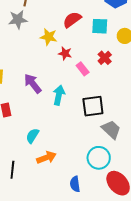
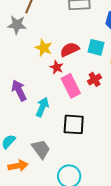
red semicircle: (72, 20) -> (70, 50), moved
pink rectangle: (83, 69) -> (71, 86), size x1.6
gray trapezoid: (111, 130) -> (41, 149), moved

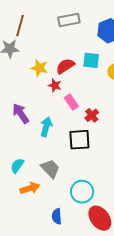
red cross: (95, 79) -> (92, 115), moved
pink rectangle: (71, 86) -> (71, 102), size x0.7

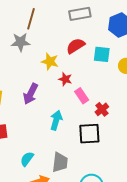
red semicircle: (65, 66) -> (76, 46), moved
purple arrow: (21, 113) -> (31, 94), moved, turned -120
gray trapezoid: (50, 169) -> (60, 162), turned 50

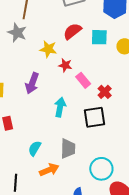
gray star: (20, 42) -> (17, 33), turned 30

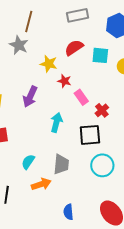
cyan circle: (101, 169) -> (102, 165), moved

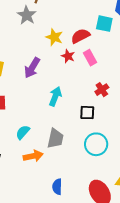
red semicircle: (74, 48) -> (80, 36), moved
cyan square: (100, 55) -> (104, 24), moved
pink rectangle: (81, 97) -> (90, 58), moved
black square: (90, 135) -> (87, 113), size x0.7

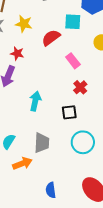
yellow star: (54, 37) -> (24, 24), moved
red star: (68, 56) -> (17, 53), moved
pink rectangle: (90, 58) -> (73, 61), moved

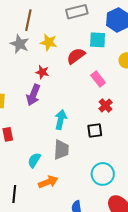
cyan circle: (83, 142) -> (103, 174), moved
gray trapezoid: (42, 143) -> (61, 150), moved

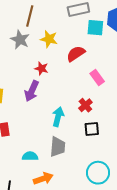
cyan square: (98, 40) -> (95, 28), moved
red cross: (106, 105) -> (85, 105), moved
cyan semicircle: (34, 160) -> (30, 156), turned 56

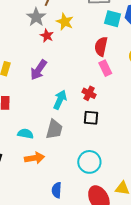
red semicircle: (76, 54) -> (101, 46), moved, turned -54
red star: (41, 68) -> (47, 36), moved
red cross: (85, 105) -> (89, 93), turned -32

